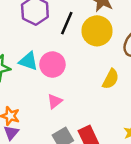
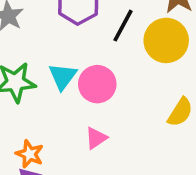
cyan triangle: (28, 61) -> (63, 76), turned 42

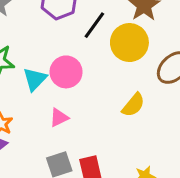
cyan triangle: (63, 76) -> (35, 79), moved

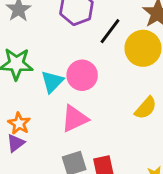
pink triangle: (59, 118) -> (75, 119), size x1.5

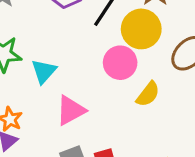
pink circle: (82, 75) -> (120, 63), moved

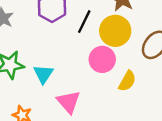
pink triangle: (71, 110) -> (69, 102), turned -35

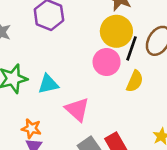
black line: (84, 22) -> (132, 48), moved
cyan triangle: (43, 74) -> (48, 84), turned 50

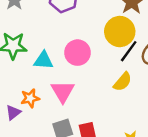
pink circle: (107, 62) -> (78, 53), moved
orange star: (31, 129) -> (30, 98), moved, turned 30

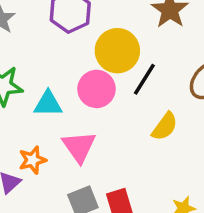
yellow circle: (120, 32) -> (117, 51), moved
black line: (129, 51) -> (144, 79), moved

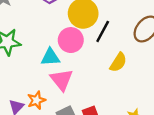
cyan triangle: (48, 104) -> (50, 57), moved
orange star: (33, 160) -> (36, 100), moved

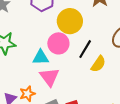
black line: (103, 31) -> (85, 49), moved

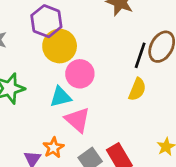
yellow circle: (70, 21) -> (60, 46), moved
black line: (85, 49) -> (140, 55), moved

